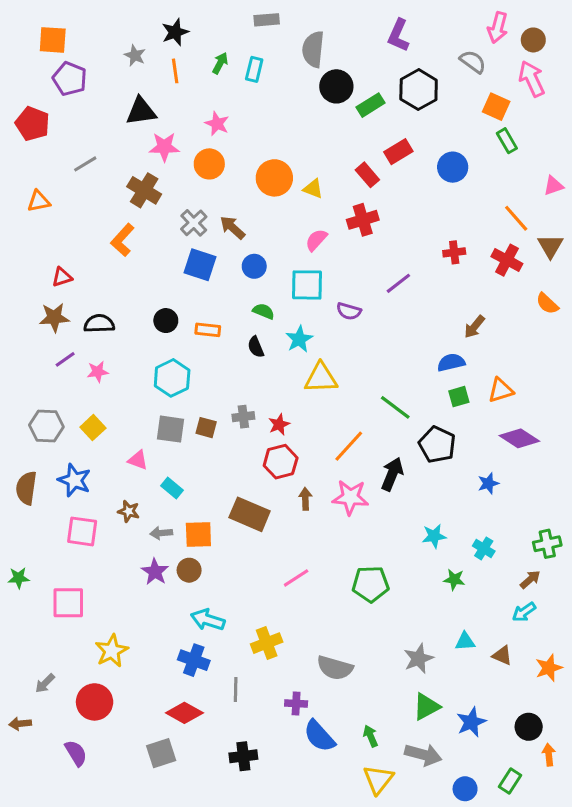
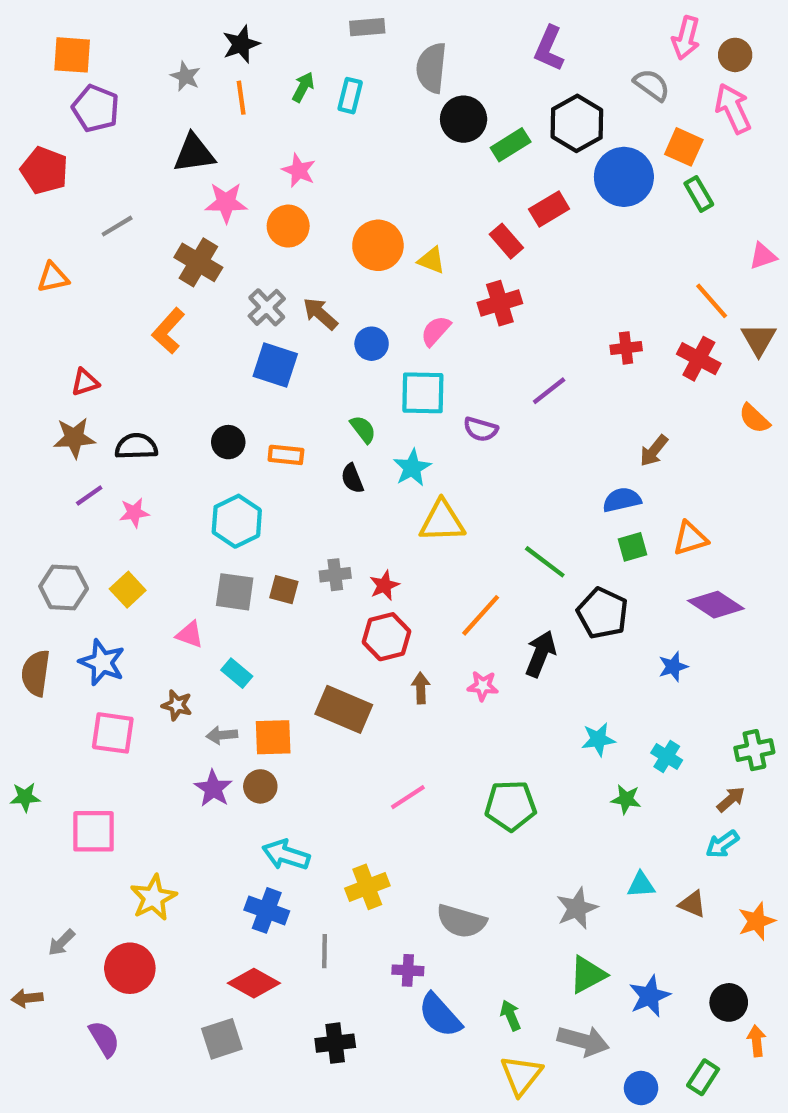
blue circle: (453, 167) -> (624, 177), moved, size x1.4
blue circle: (254, 266) -> (372, 344), moved
green semicircle: (264, 311) -> (363, 429), turned 30
pink star: (350, 497) -> (483, 686), size x0.6

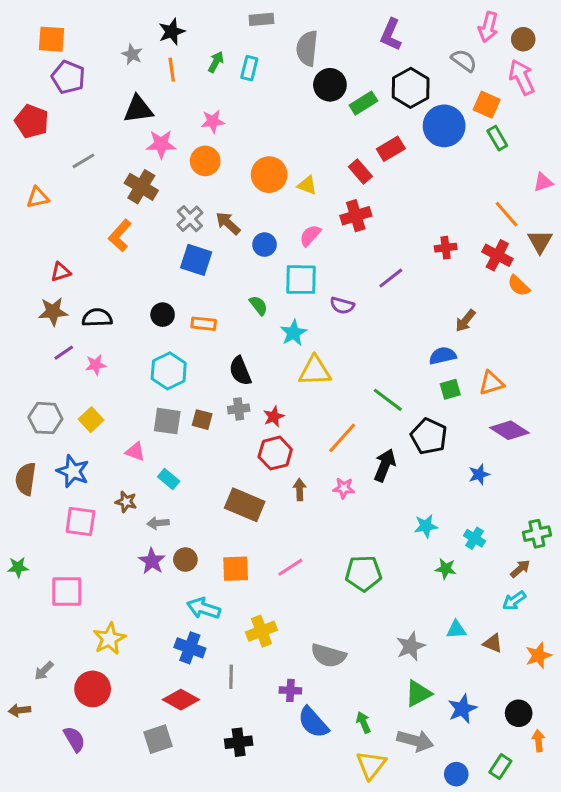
pink star: (299, 170) -> (213, 121), turned -30
orange semicircle: (754, 419) -> (519, 286), moved
black semicircle: (352, 478) -> (240, 371), moved, size x1.4
orange square: (273, 737) -> (236, 569), moved

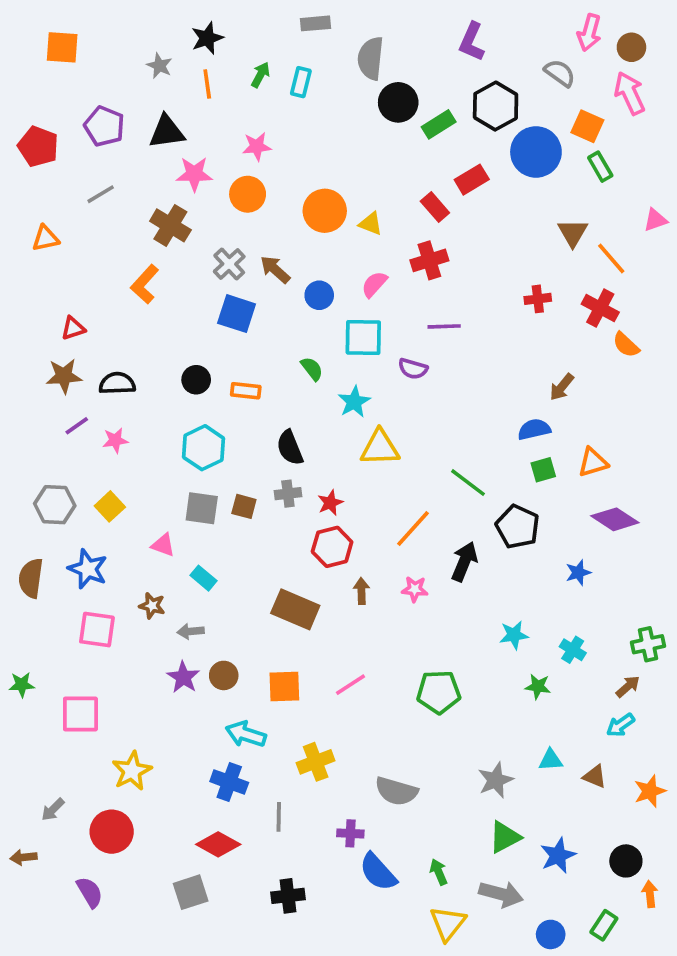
purple pentagon: (68, 77) -> (104, 126), moved
brown triangle: (540, 242) -> (573, 233), moved
purple line: (391, 278) -> (444, 326), moved, turned 36

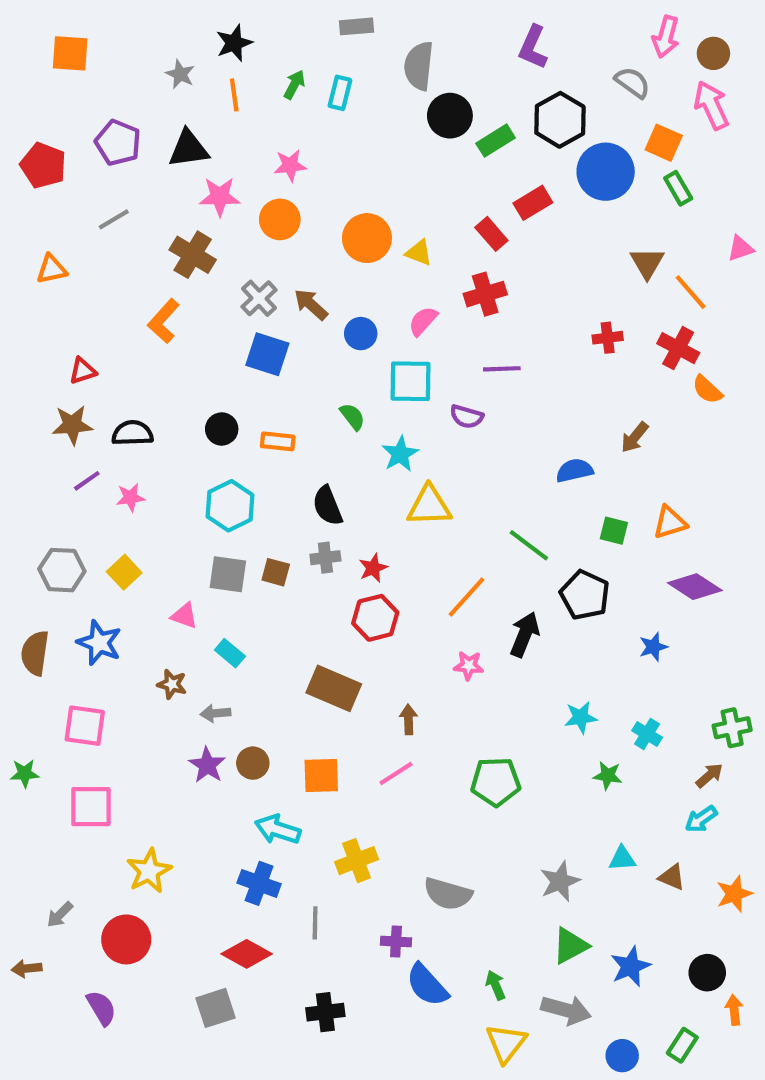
blue semicircle: (534, 429) -> (574, 470), moved
green square: (543, 470) -> (614, 531), turned 30
brown arrow: (361, 591) -> (408, 719), moved
pink square: (97, 630) -> (85, 726), moved

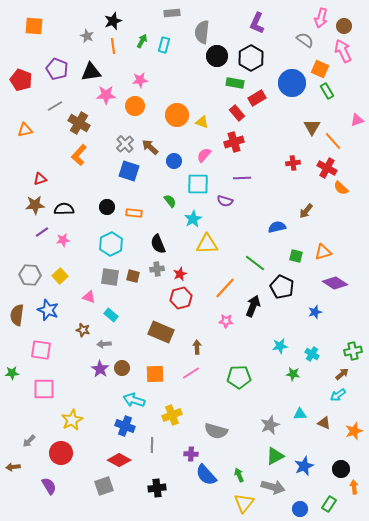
black hexagon: (560, 120) -> (251, 58), moved
green rectangle: (496, 141) -> (235, 83), moved, turned 42
brown cross: (193, 255) -> (79, 123), moved

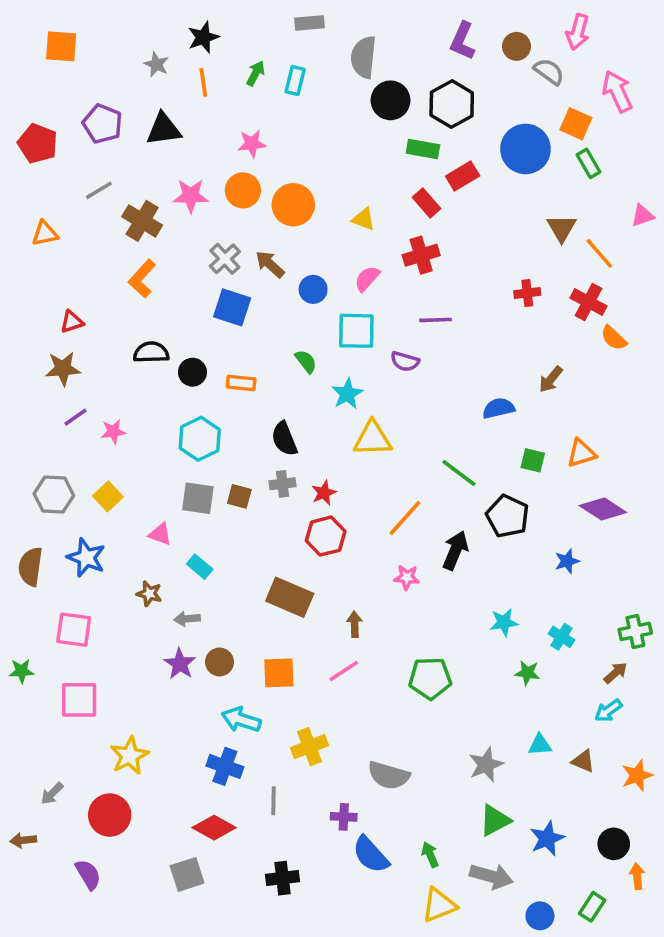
brown circle: (344, 26) -> (517, 46), moved
pink star: (106, 95) -> (191, 196), moved
orange circle: (177, 115) -> (293, 205), moved
black semicircle: (64, 209) -> (151, 352), moved
yellow triangle: (244, 503) -> (439, 905), turned 30

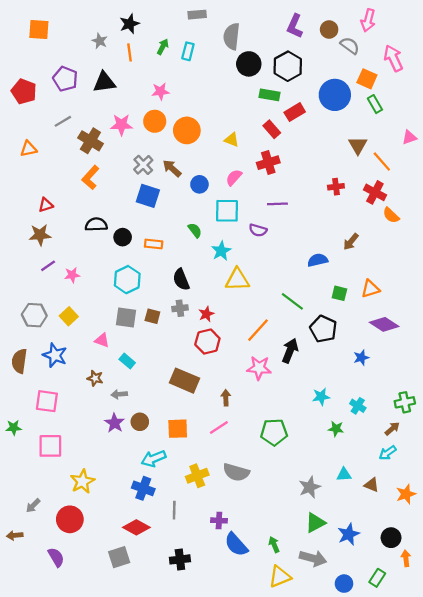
pink star: (407, 577) -> (259, 368), size x1.5
cyan arrow: (241, 720) -> (154, 459), turned -40
gray semicircle: (389, 775) -> (236, 472), moved

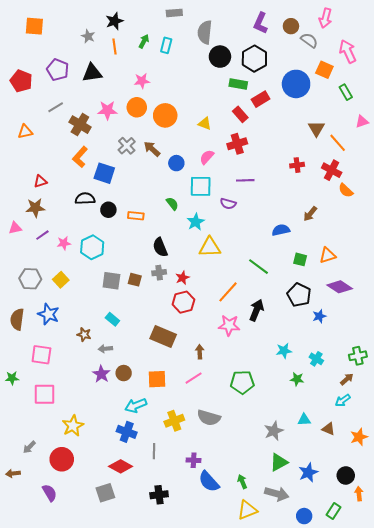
green rectangle: (375, 104) -> (346, 92), moved
blue square: (148, 196) -> (104, 173), moved
cyan hexagon: (127, 280) -> (92, 247), moved
black pentagon: (323, 329) -> (299, 295), moved
pink triangle: (102, 340) -> (15, 228), moved, turned -32

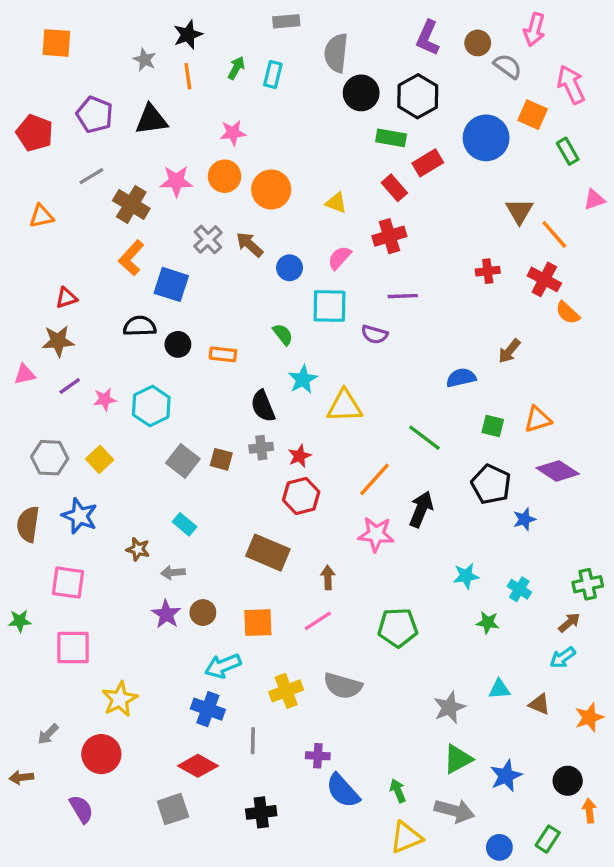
cyan star: (196, 222) -> (303, 379), moved
gray square: (111, 281) -> (183, 461), turned 30

